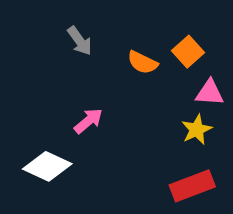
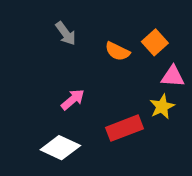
white diamond: (47, 166) -> (60, 148), moved
red rectangle: (192, 186) -> (125, 128), moved

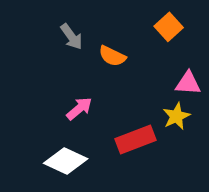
orange square: (155, 42) -> (169, 27), moved
orange semicircle: (117, 51) -> (112, 56), moved

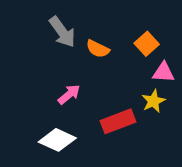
orange square: (169, 27) -> (147, 44), moved
gray arrow: (71, 37) -> (62, 32), size x1.4

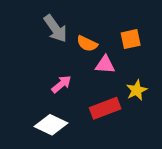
orange square: (147, 44) -> (131, 39), turned 30
pink triangle: (164, 72) -> (105, 65), moved

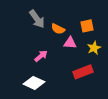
yellow star: (137, 90) -> (94, 48), moved
red rectangle: (105, 108) -> (83, 72), moved

